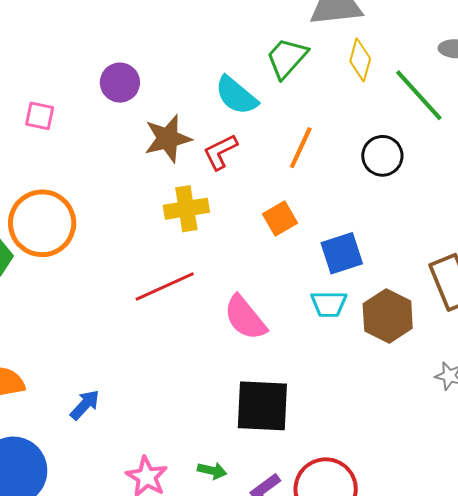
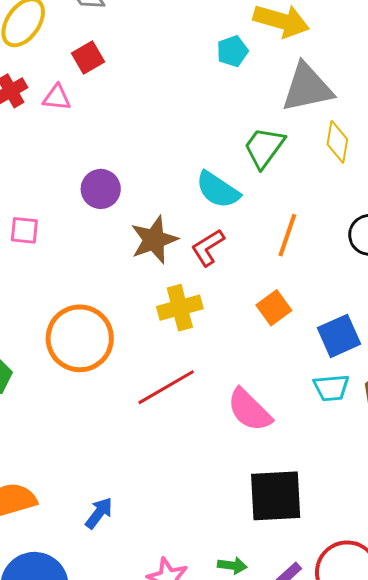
orange circle: (42, 223) -> (80, 338), moved

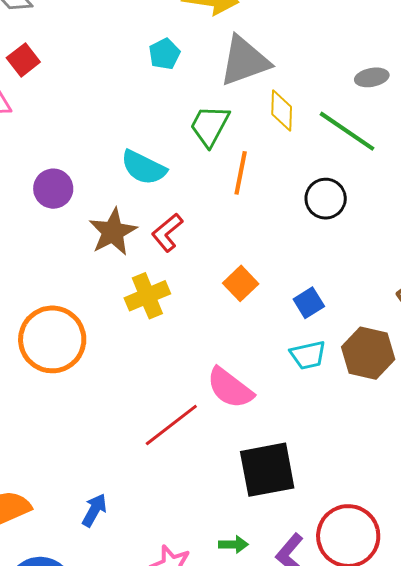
cyan pentagon: (232, 51) -> (164, 54), moved
cyan semicircle: (218, 190) -> (144, 168), moved
orange line: (287, 235) -> (241, 173), moved
blue square: (339, 336) -> (309, 303), size x0.7
red line: (166, 387) -> (171, 425), moved

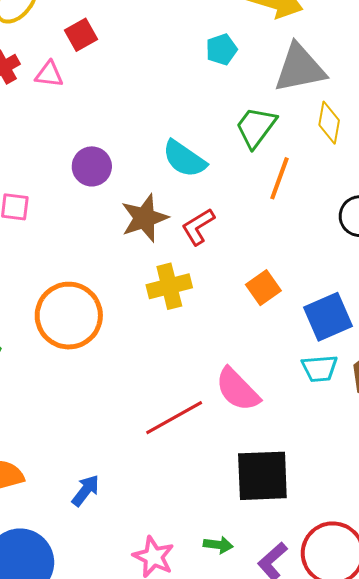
blue square: (309, 303) -> (328, 317), size x1.6

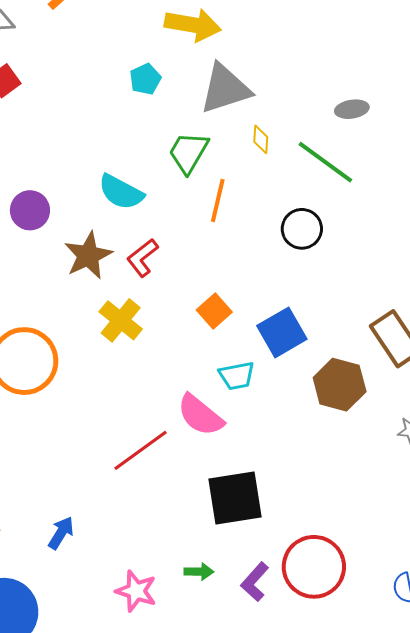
yellow diamond: (329, 123) -> (261, 139), size x0.7
yellow cross: (169, 286) -> (121, 320), turned -30
cyan trapezoid: (320, 368) -> (237, 376), moved

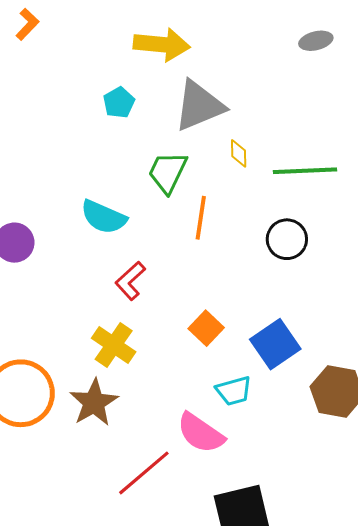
gray ellipse: (352, 109) -> (316, 41), moved
green line: (325, 162) -> (305, 171), turned -34
brown star: (88, 255) -> (94, 403), moved

